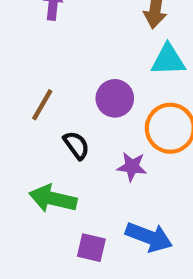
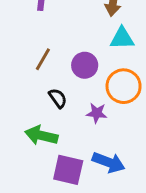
brown line: (42, 105) -> (43, 59), moved
purple square: (91, 248) -> (68, 170), size x1.5

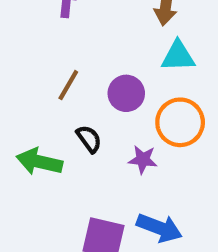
green arrow: (41, 135) -> (39, 162), moved

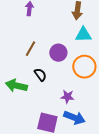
purple star: (143, 160) -> (67, 97), moved

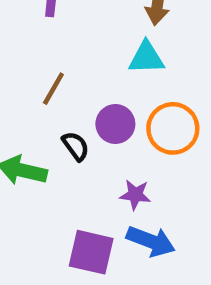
cyan triangle: (83, 35) -> (146, 58), moved
purple circle: (58, 53) -> (115, 124), moved

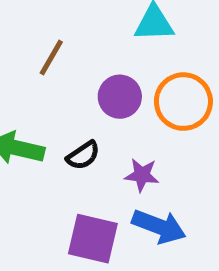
black semicircle: (76, 146) -> (83, 155), moved, turned 92

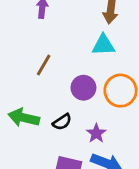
purple star: (142, 175) -> (96, 133), turned 30

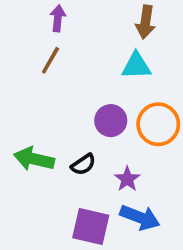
brown line: (44, 65) -> (50, 60), moved

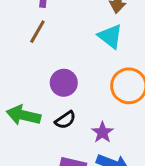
cyan triangle: (136, 66) -> (110, 36), turned 40
purple circle: (111, 121) -> (64, 83), moved

